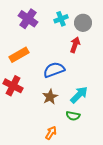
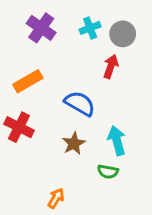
blue semicircle: (54, 70) -> (80, 103), turned 50
cyan arrow: (79, 95) -> (117, 141), turned -60
orange arrow: (51, 133) -> (56, 198), moved

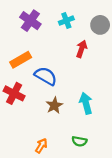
gray circle: (123, 34) -> (100, 25), moved
blue semicircle: (80, 103) -> (46, 76), moved
green semicircle: (108, 172) -> (79, 141), moved

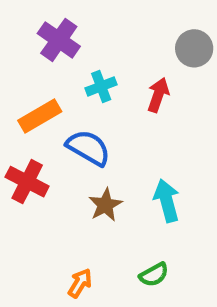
cyan cross: (66, 21) -> (101, 86), moved
green semicircle: (79, 141) -> (154, 275), turned -40

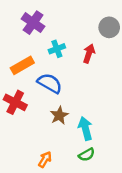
cyan arrow: (167, 201) -> (85, 128), moved

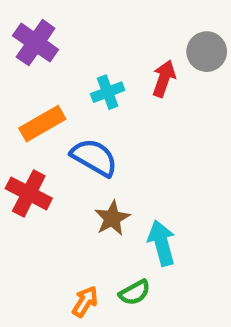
purple cross: (33, 23) -> (36, 43), moved
red arrow: (89, 54) -> (164, 79), moved
green semicircle: (87, 155) -> (135, 292), moved

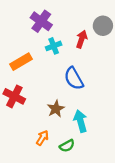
purple cross: (36, 43) -> (41, 21), moved
blue semicircle: (94, 157) -> (74, 78), moved, turned -150
orange arrow: (85, 301) -> (42, 138), moved

